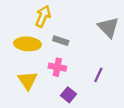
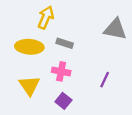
gray triangle: (108, 27) -> (115, 29), turned -35
purple square: (68, 95) -> (63, 101), moved

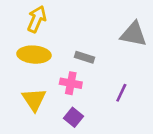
yellow arrow: (46, 17) -> (37, 19), moved
gray rectangle: (65, 43) -> (84, 57), moved

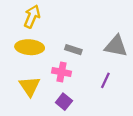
gray triangle: (134, 34) -> (116, 46), moved

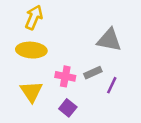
gray triangle: (116, 46) -> (109, 40), moved
gray rectangle: (73, 50) -> (93, 73), moved, turned -42

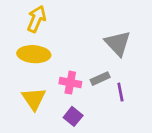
gray triangle: (109, 40) -> (118, 43), turned 36
purple line: (112, 85) -> (120, 92), turned -36

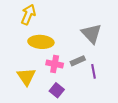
yellow ellipse: (34, 54) -> (41, 42), moved

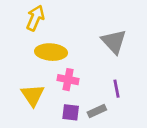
gray rectangle: (78, 61) -> (97, 111), moved
purple square: (57, 90) -> (71, 112), turned -32

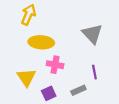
purple square: (71, 112) -> (49, 93), moved, turned -32

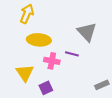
purple line: (94, 72) -> (72, 54), moved, turned -64
gray rectangle: (78, 90) -> (102, 85), moved

